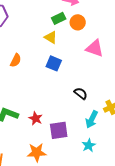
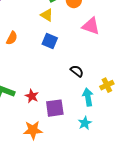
cyan arrow: (92, 119) -> (88, 97), turned 144

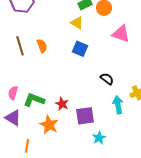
orange semicircle: (12, 38) -> (42, 46), turned -48
cyan star: (85, 123) -> (99, 138), moved
orange star: (33, 130) -> (49, 125), moved, turned 30

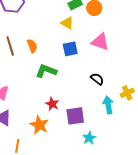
pink triangle: (121, 34) -> (100, 42), moved
blue square: (80, 49) -> (70, 49), turned -35
green L-shape: (34, 100) -> (46, 71), moved

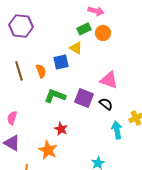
pink triangle: (100, 42) -> (109, 80), moved
blue square: (70, 49) -> (61, 62), moved
purple square: (75, 116) -> (84, 98), moved, turned 30

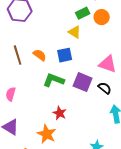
blue square: (61, 62) -> (65, 55), moved
orange semicircle: (41, 71) -> (40, 55), turned -32
pink semicircle: (12, 118) -> (11, 94), moved

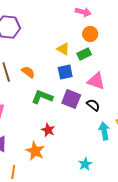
green rectangle: (83, 13) -> (84, 54), moved
blue square: (65, 55) -> (65, 72), moved

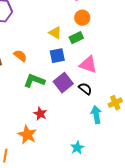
purple square: (71, 99) -> (63, 83), turned 30

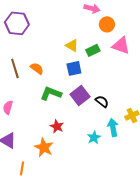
orange circle: (82, 18) -> (107, 24), moved
pink triangle: (88, 65) -> (121, 45), moved
cyan star: (77, 148) -> (94, 137), moved

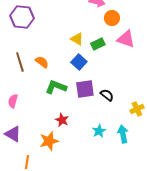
blue square: (74, 68) -> (79, 62), turned -35
purple square: (80, 95) -> (85, 89), turned 30
cyan arrow: (113, 127) -> (123, 134), moved
orange star: (44, 147) -> (49, 141), turned 30

